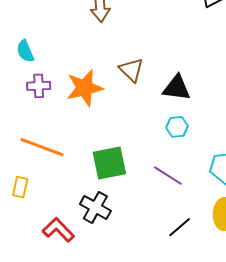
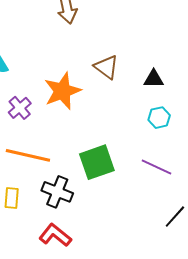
purple cross: (39, 86) -> (20, 108), moved, turned -30
black triangle: (177, 88) -> (154, 79), size x0.7
black cross: (95, 207) -> (57, 192), moved

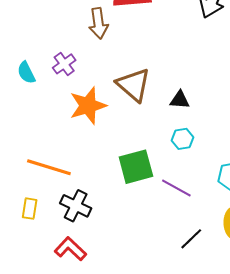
brown triangle: (106, 67) -> (134, 85), size x1.4
purple cross: (20, 108) -> (64, 64), moved
green square: (97, 162) -> (136, 167), moved

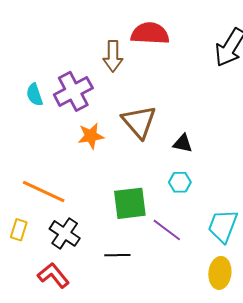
purple cross: (64, 64) -> (73, 91), size x1.6
orange star: (88, 106) -> (91, 136), size x0.7
black line: (191, 239) -> (117, 255), moved, turned 35

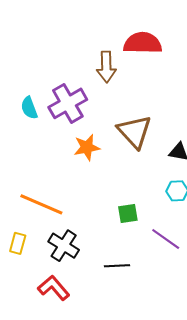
green square: (130, 203) -> (128, 213), size x0.6

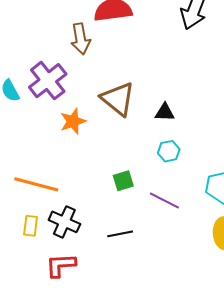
yellow rectangle: (18, 243) -> (31, 226), moved
red L-shape: (54, 288) -> (61, 265), turned -44

